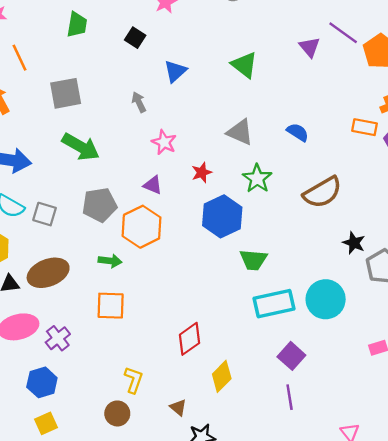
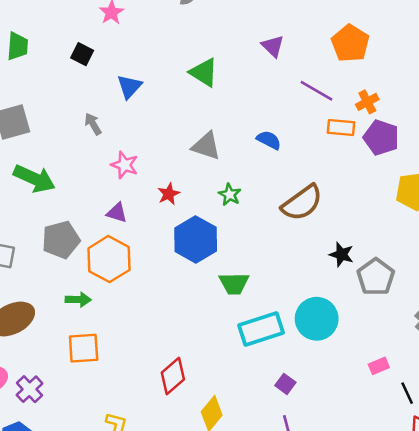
purple line: (343, 33) -> (317, 91), moved
green star: (257, 179) -> (230, 195), size x0.7
purple square: (291, 356) -> (285, 384), size x0.7

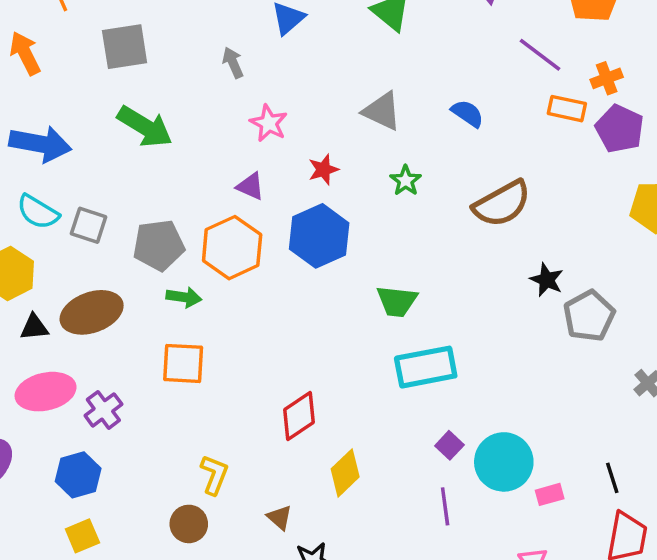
blue hexagon: (196, 239) -> (319, 236), moved
gray pentagon: (61, 240) -> (159, 245), moved
cyan circle: (317, 319) -> (504, 462), moved
pink rectangle: (379, 366) -> (550, 494), moved

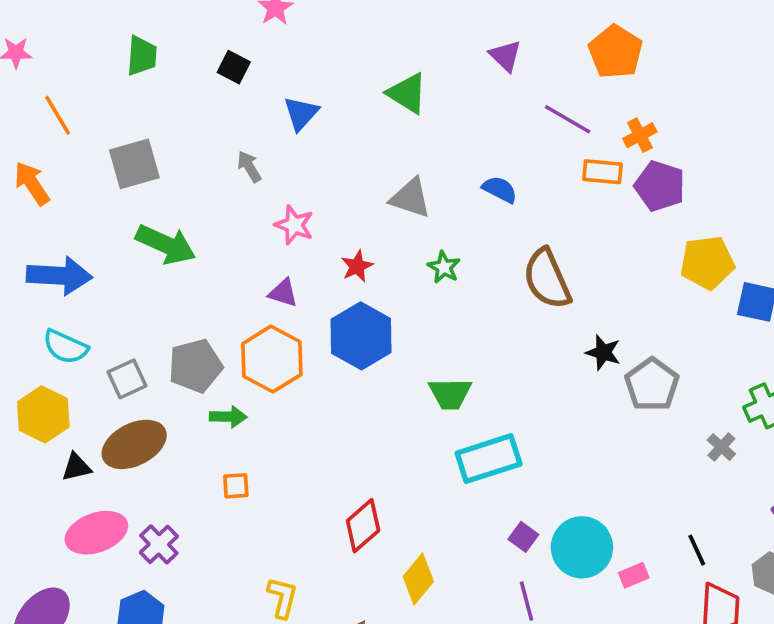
brown semicircle: (502, 204) -> (547, 279), turned 102
gray square: (89, 225) -> (127, 379), moved, turned -36
orange square: (183, 363) -> (236, 486), size x0.6

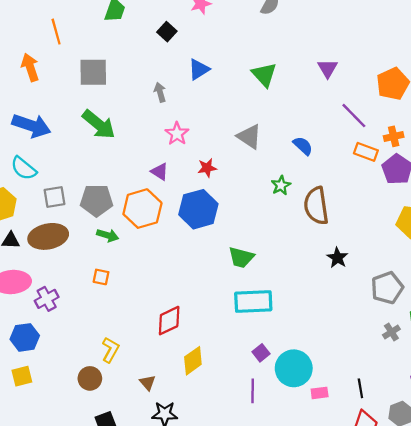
green star: (444, 267) -> (281, 185), moved
gray pentagon: (652, 385) -> (387, 288), moved

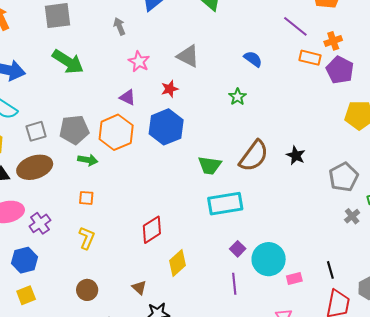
gray triangle: (249, 136) -> (188, 56), moved
brown semicircle: (316, 206) -> (254, 156), moved, turned -128
yellow L-shape: (110, 350) -> (87, 238), moved

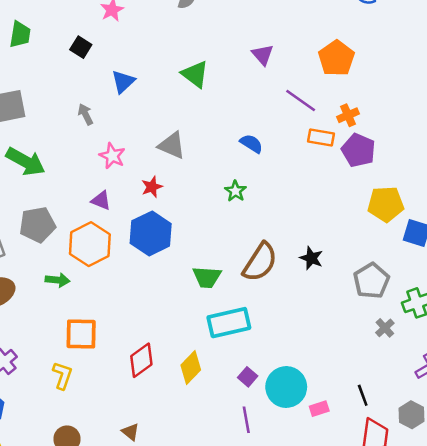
gray pentagon: (74, 130) -> (37, 225), moved
orange square: (86, 198) -> (81, 334), moved, size x1.8
yellow diamond: (177, 263) -> (191, 367), moved

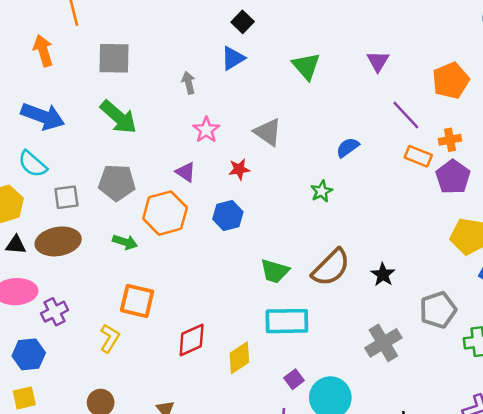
black square: (81, 47) -> (243, 22), moved
blue semicircle: (251, 144) -> (348, 147), turned -80
blue hexagon: (151, 233) -> (228, 216), size x0.7
gray cross: (385, 328) -> (383, 343), moved, size x1.8

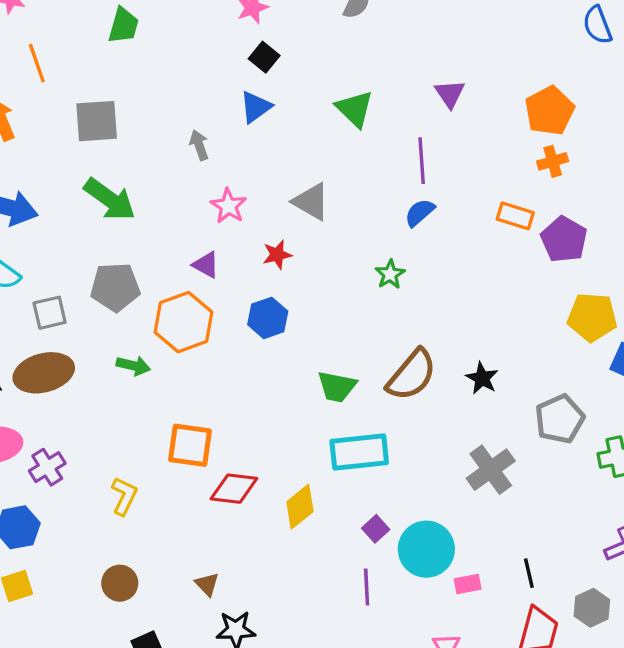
purple line: (406, 115) -> (422, 161), moved, turned 44
orange cross: (450, 140) -> (553, 161), moved
orange square: (137, 301) -> (190, 445), moved
red diamond: (192, 340) -> (234, 489), turned 36

